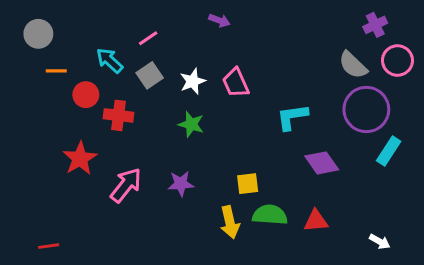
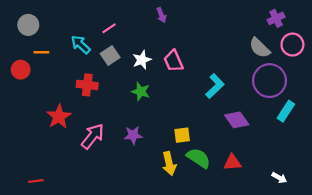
purple arrow: (219, 20) -> (161, 15), turned 48
red circle: (86, 95) -> (21, 70), moved
cyan L-shape: (292, 117) -> (215, 86), turned 145
green semicircle: (270, 215) -> (199, 158), turned 30

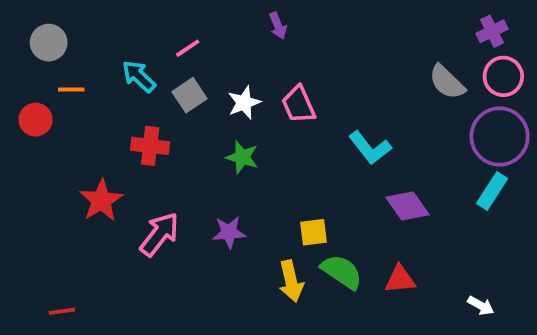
purple cross: (276, 18) -> (492, 31), moved
purple circle: (270, 81) -> (500, 136), moved
cyan L-shape: (215, 86) -> (370, 148), turned 95

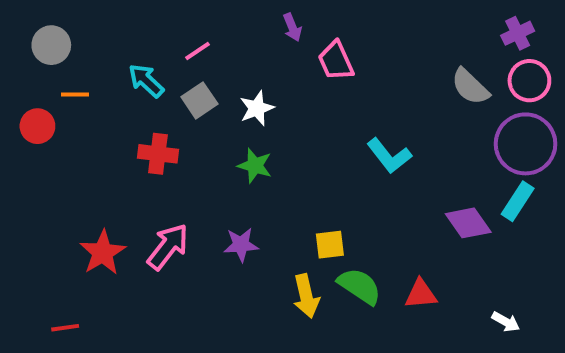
pink trapezoid: (299, 105) -> (336, 61), moved
red star: (101, 200) -> (103, 253), moved
purple diamond: (407, 206) -> (468, 223), moved

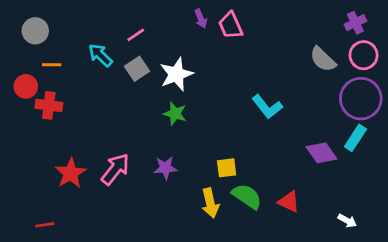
pink trapezoid: (336, 61) -> (231, 25), moved
white star: (257, 108) -> (176, 74), size x1.4
red cross: (158, 154) -> (49, 105), moved
red triangle: (421, 294) -> (289, 202), turned 30

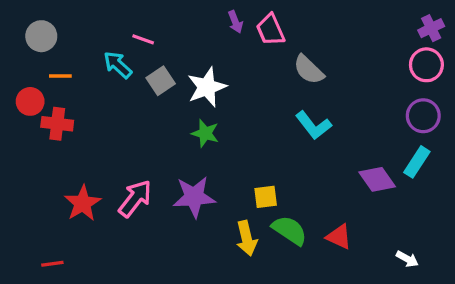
purple cross: (355, 23) -> (431, 28), moved
pink line: (136, 35) -> (143, 39), moved, turned 54
gray semicircle: (323, 59) -> (309, 70), moved
purple circle: (361, 99) -> (423, 116), size x0.7
purple star: (165, 168) -> (194, 197), size x1.5

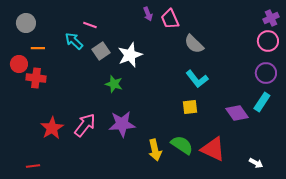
green star: (205, 133) -> (114, 84), moved
yellow square: (266, 197) -> (190, 107), moved
red triangle: (339, 237) -> (213, 149), size x1.5

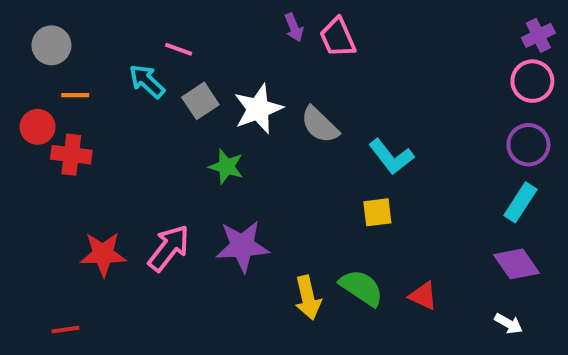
gray semicircle: (194, 44) -> (320, 125), moved
purple diamond: (237, 113) -> (516, 264), moved
red star: (52, 128) -> (103, 254), turned 30
red triangle: (213, 149) -> (423, 296), size x0.6

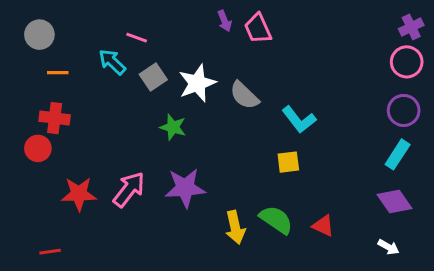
red circle: (38, 127) -> (38, 148), moved

